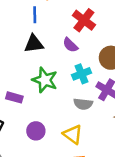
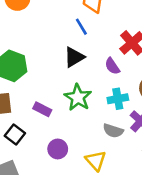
blue line: (35, 15) -> (81, 27), turned -42
black triangle: (34, 44) -> (74, 57), turned -35

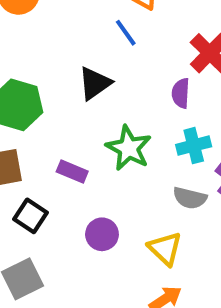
black triangle: (74, 57) -> (95, 83), moved
purple semicircle: (112, 66) -> (181, 93), turned 42

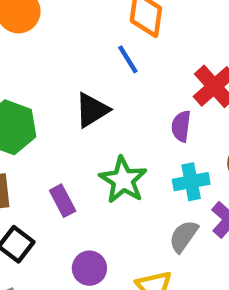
purple rectangle: (72, 172) -> (63, 201), turned 36
gray semicircle: (190, 198) -> (184, 236), turned 108

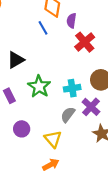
black triangle: (92, 110) -> (16, 60), moved
purple semicircle: (181, 126) -> (71, 21), moved

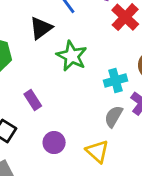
black triangle: (16, 60) -> (41, 28), moved
green star: (39, 86) -> (72, 56), moved

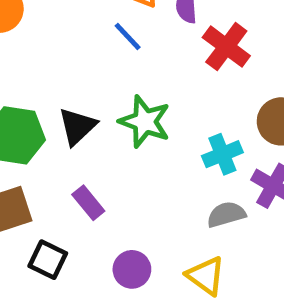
black triangle: (41, 28) -> (77, 126), moved
gray semicircle: (114, 116) -> (226, 214), turned 50

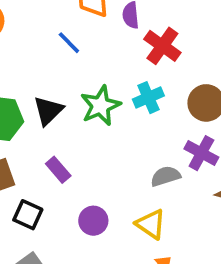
blue line: (128, 36) -> (69, 43), moved
green star: (145, 122) -> (100, 106), turned 30
cyan cross: (222, 154) -> (148, 98), moved

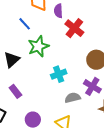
cyan cross: (148, 98) -> (59, 74), moved
green star: (100, 106) -> (38, 46), moved

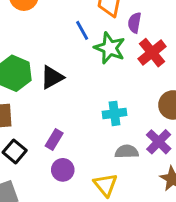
green star: (38, 46) -> (110, 48), moved, turned 30
purple rectangle: (15, 91) -> (54, 139), moved, turned 56

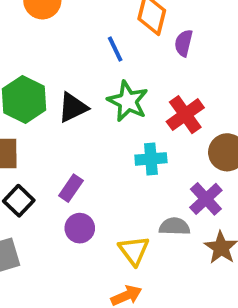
green star: (110, 48) -> (128, 101), moved
red cross: (152, 53) -> (185, 115), moved
gray semicircle: (127, 152) -> (174, 226), moved

